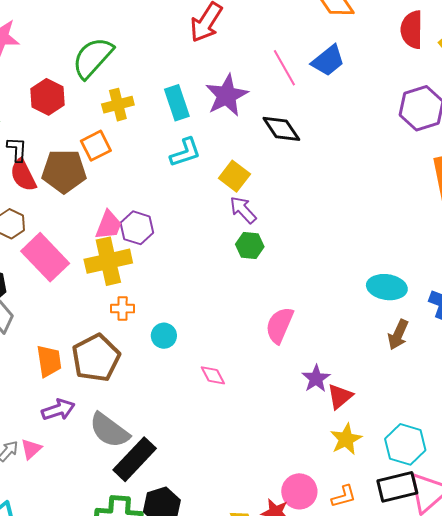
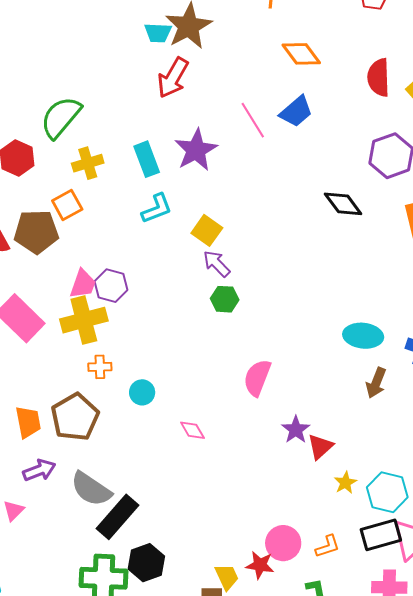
black diamond: (281, 129) -> (343, 204), moved
yellow star: (346, 439) -> (345, 483), moved, size x0.7

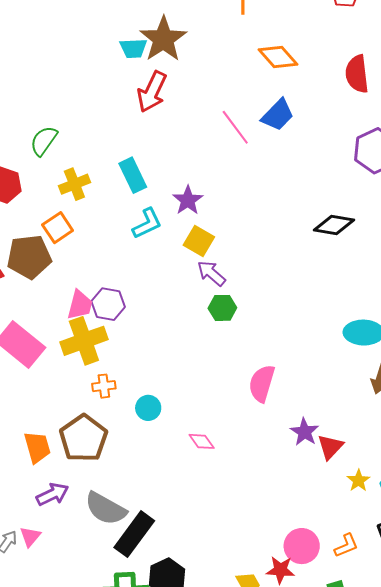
green semicircle: (61, 117) -> (44, 141), size x0.7
purple star: (196, 150) -> (188, 200), moved, size x0.7
black diamond: (343, 204) -> (334, 225), moved, turned -39

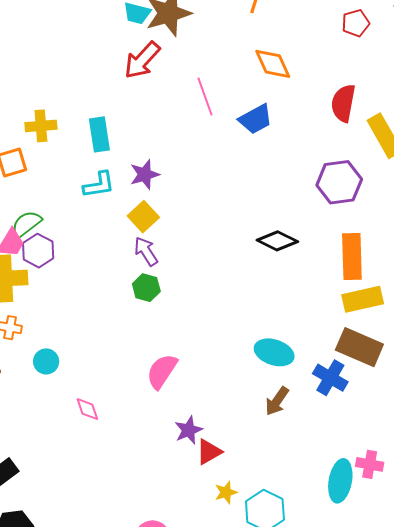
pink line: (235, 127) -> (205, 97), moved
green semicircle: (44, 141) -> (26, 224), moved

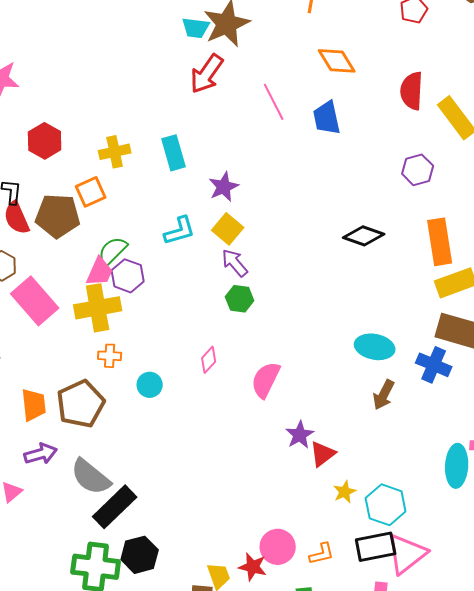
blue trapezoid: (256, 119) -> (327, 118), turned 114
purple hexagon: (339, 182) -> (418, 170), size x0.7
cyan L-shape: (99, 185) -> (180, 231), moved
pink diamond: (87, 409) -> (209, 360), moved, turned 68

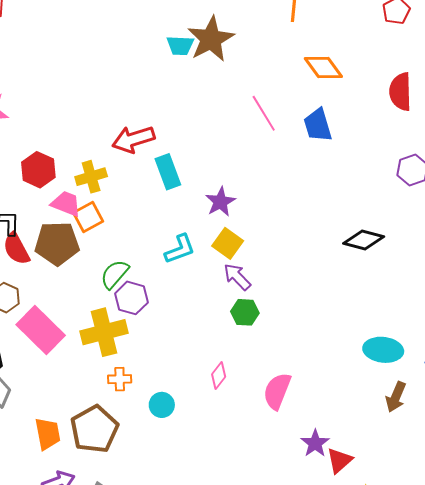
red arrow: (207, 74) -> (133, 139), moved, turned 42
yellow cross: (115, 152) -> (91, 177), moved
pink trapezoid: (100, 272) -> (66, 204), moved, turned -88

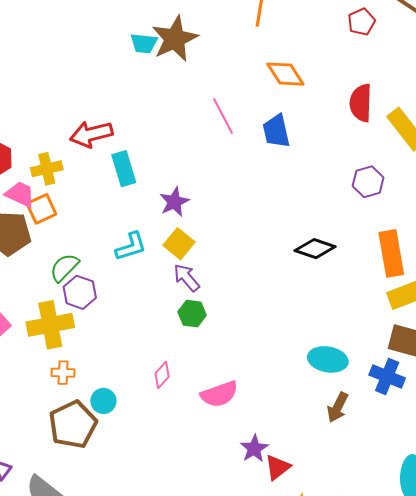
pink semicircle: (277, 391) -> (219, 394), turned -135
brown pentagon: (94, 429) -> (73, 424), moved

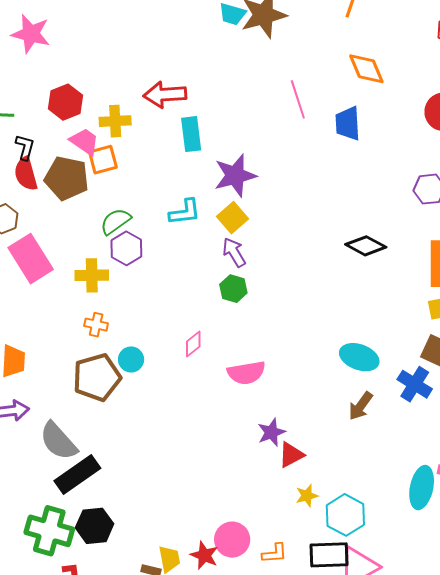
purple star: (174, 202) -> (235, 176), size x1.4
yellow cross: (50, 325) -> (92, 275), size x0.7

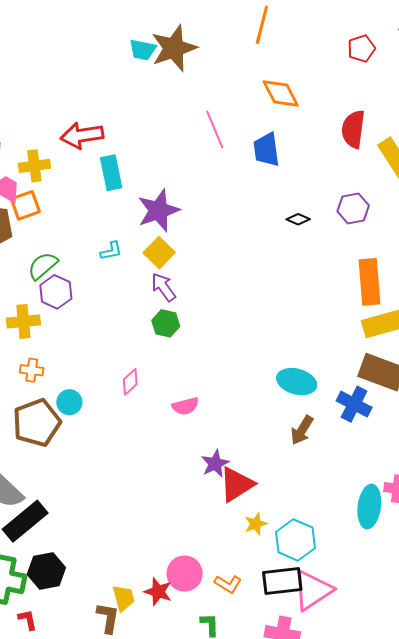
cyan L-shape: (185, 212) -> (111, 251), size x0.7
black diamond: (366, 246) -> (298, 219), moved, size x0.6
pink semicircle: (246, 373) -> (185, 406), size x0.7
red triangle: (291, 455) -> (237, 484), size x1.4
orange L-shape: (274, 553) -> (228, 584), turned 40

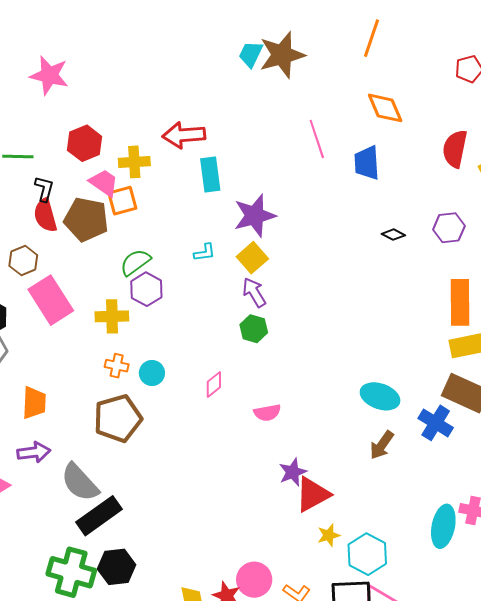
cyan trapezoid: (143, 50) -> (251, 54), turned 100
cyan circle: (69, 402) -> (152, 373), moved

